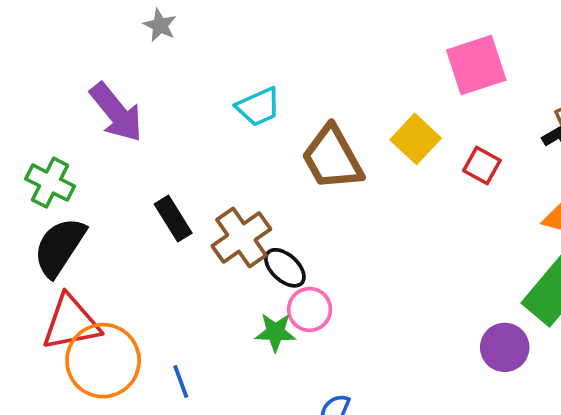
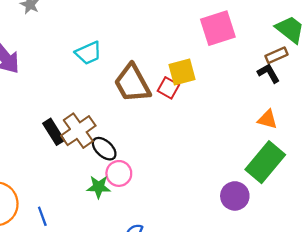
yellow square: (416, 139) -> (182, 72), turned 32
red square: (482, 166) -> (168, 88), moved
black rectangle: (173, 219) -> (54, 132), moved

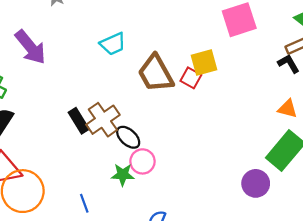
blue line: (42, 216) -> (84, 203), moved

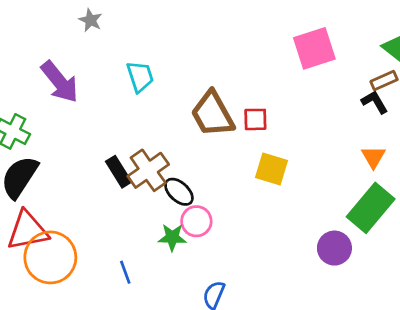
cyan trapezoid: (113, 44) -> (140, 77), moved, turned -84
yellow square: (204, 63) -> (271, 169), moved, turned 32
red square: (191, 78) -> (255, 119), turned -30
orange triangle: (288, 109) -> (373, 157), turned 45

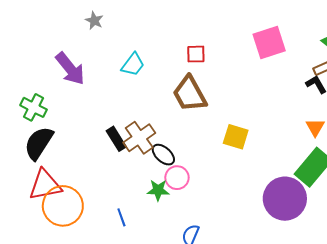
cyan trapezoid: (140, 77) -> (133, 65), turned 55
red square: (255, 119) -> (196, 54), moved
purple circle: (334, 248) -> (285, 199), size x1.6

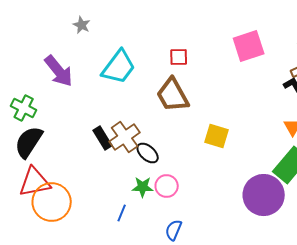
cyan trapezoid: (133, 65) -> (119, 67), size x1.5
pink circle: (177, 178) -> (167, 186), moved
blue line: (121, 217) -> (122, 213), moved, turned 42

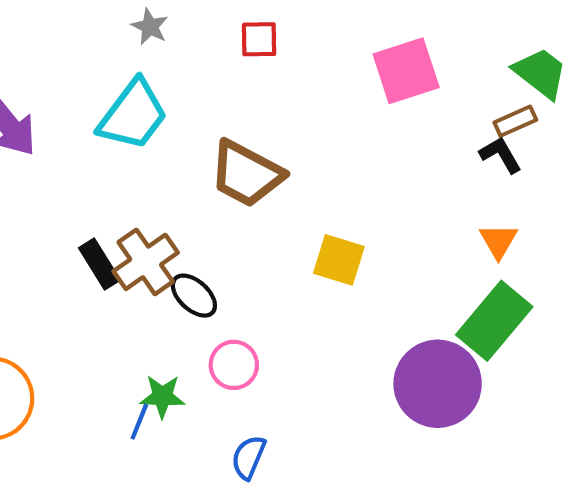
gray star: (82, 25) -> (150, 27), moved
red square: (179, 57) -> (259, 39), moved
brown trapezoid: (173, 95) -> (246, 174), turned -33
green star: (143, 187) -> (162, 396), moved

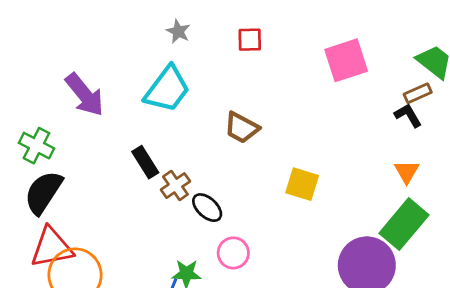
brown trapezoid: (246, 174) -> (242, 128), size x0.7
brown cross: (146, 262) -> (175, 186), size x0.7
black rectangle: (99, 264) -> (145, 162), moved

